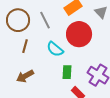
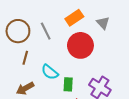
cyan semicircle: (55, 49) -> (50, 72), moved

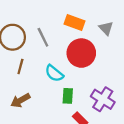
orange rectangle: (74, 18) -> (75, 23), turned 54
cyan semicircle: (50, 72) -> (54, 73), moved

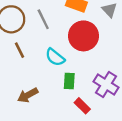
brown line: (20, 67) -> (19, 50), turned -42
brown arrow: (20, 100) -> (28, 95), moved

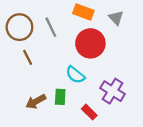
cyan semicircle: (55, 57) -> (75, 75), moved
green rectangle: (69, 81) -> (60, 97), moved

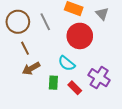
brown arrow: (36, 102) -> (31, 68), moved
red rectangle: (89, 112) -> (75, 88), moved

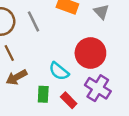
red circle: (80, 36) -> (90, 53), moved

